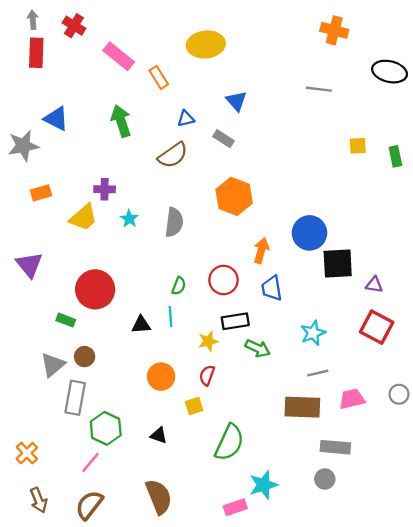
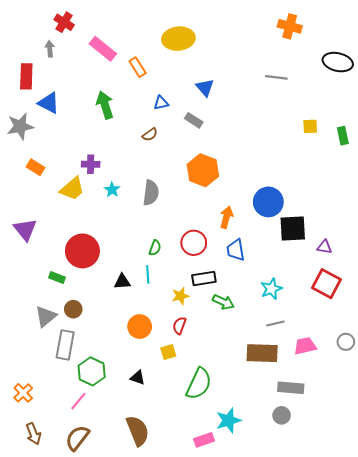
gray arrow: (33, 20) -> (50, 49), moved
red rectangle: (36, 53) -> (26, 76), moved
brown semicircle: (173, 155) -> (150, 135), size x0.6
orange rectangle: (41, 193) -> (35, 167), turned 48

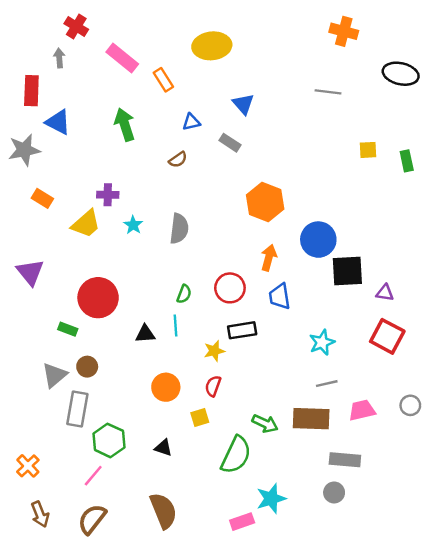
orange hexagon: (203, 170) -> (265, 202), moved
green arrow: (223, 302) -> (265, 424), moved

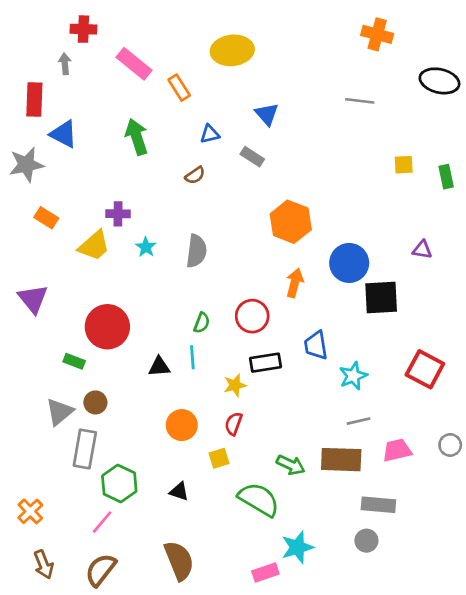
red cross: (76, 26) -> (83, 29), turned -30
purple triangle: (385, 293) -> (422, 250), moved
blue trapezoid: (280, 296) -> (316, 345), moved
green semicircle: (236, 455) -> (259, 499), turned -84

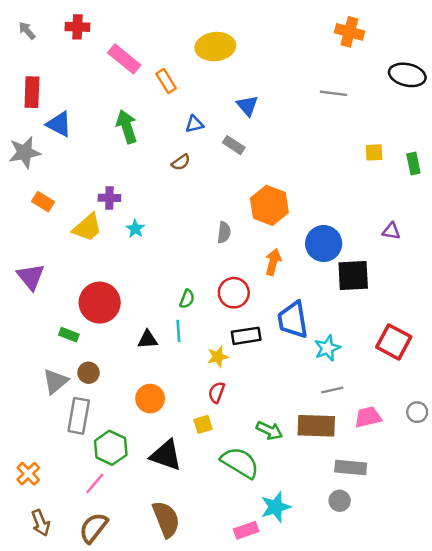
gray arrow: (65, 64) -> (27, 31), moved, turned -36
gray semicircle: (196, 251) -> (224, 232), moved, size x0.7
blue trapezoid: (316, 345) -> (293, 320), size x1.4
orange circle: (182, 425) -> (150, 399), moved
black triangle: (179, 491) -> (166, 455), size x1.8

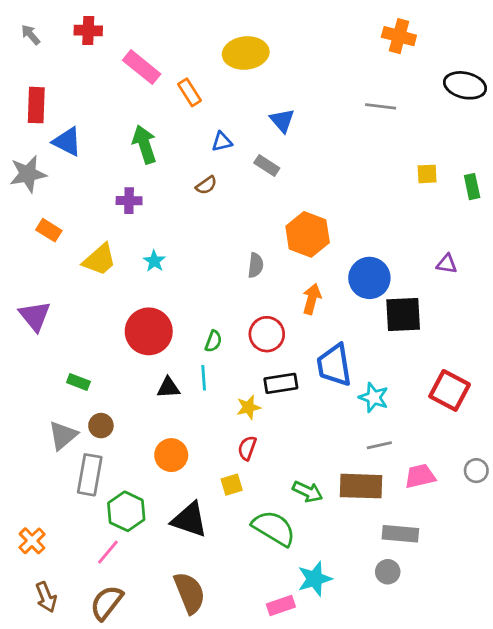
purple cross: (109, 198) -> (129, 201), moved
red circle: (100, 303) -> (149, 331), moved
cyan star: (327, 348) -> (374, 397), turned -30

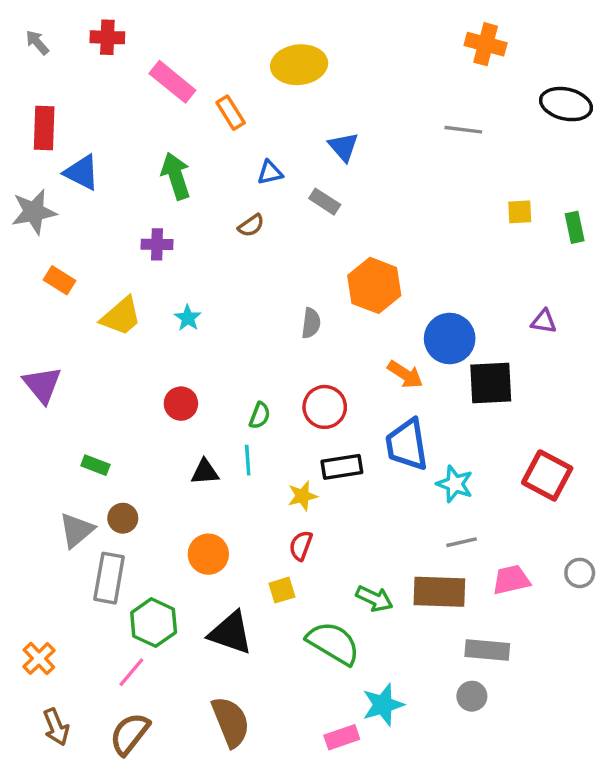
orange arrow: (312, 299) -> (405, 374), moved, turned 108
red circle: (149, 331) -> (181, 404), size x0.6

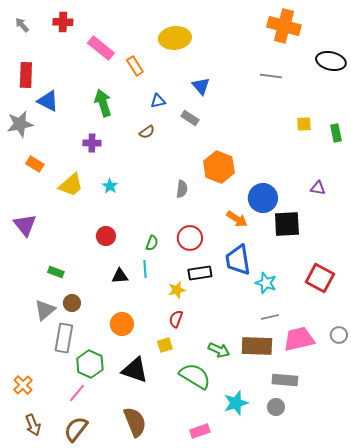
orange cross: (486, 44) -> (284, 26), size x1.4
pink trapezoid: (511, 580) -> (299, 339), size x1.4
cyan star: (383, 705) -> (236, 403), moved

